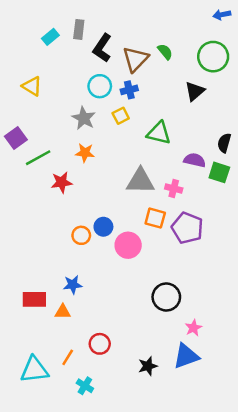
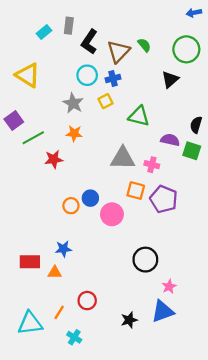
yellow triangle: (32, 86) -> (28, 75), size x1.4

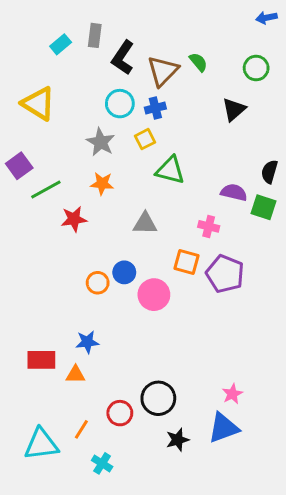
green circle: (186, 49) -> (256, 68), size x0.7
green triangle: (139, 116) -> (170, 170), moved
gray triangle: (123, 158) -> (145, 224), moved, size x0.7
black circle: (145, 260) -> (158, 398), moved

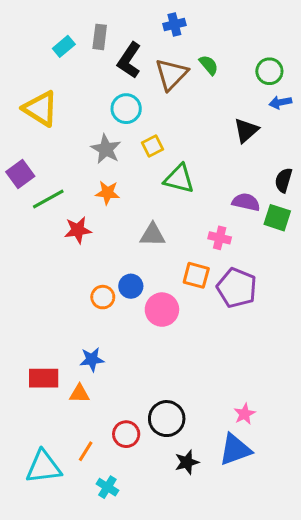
blue arrow: (266, 18) -> (280, 102), moved
blue cross: (155, 108) -> (174, 25), moved
black triangle: (234, 109) -> (246, 130), moved

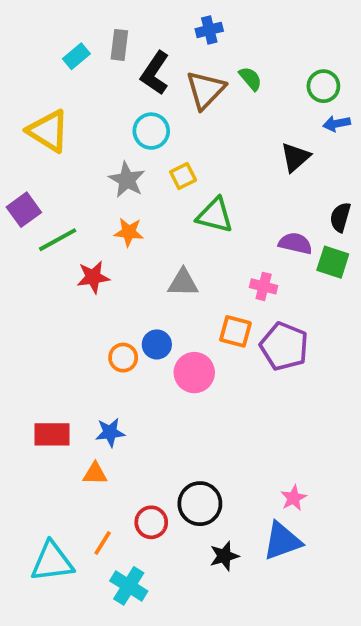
red rectangle: (44, 378) -> (52, 434), moved
cyan cross: (107, 487) -> (129, 586), size x1.4

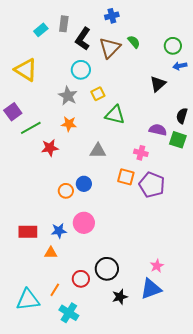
pink circle: (194, 373) -> (84, 223), moved

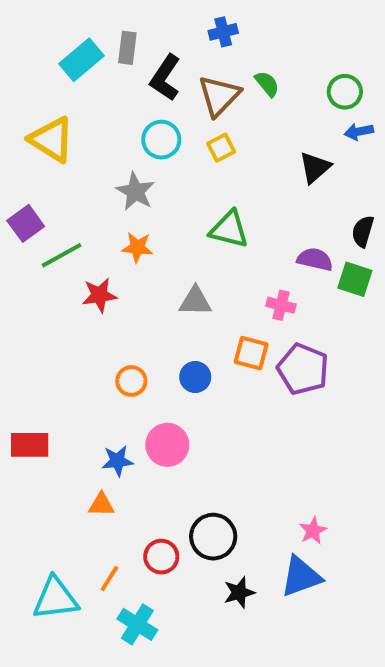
cyan rectangle: (41, 30) -> (81, 60), size x1.5
yellow square: (98, 94) -> (221, 148), moved
blue circle: (84, 184) -> (195, 377), moved
red rectangle: (28, 232) -> (30, 445), moved

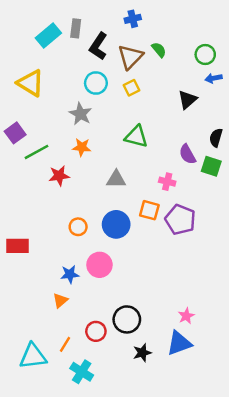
purple semicircle: (315, 259) -> (187, 154), turned -132
blue circle: (195, 377) -> (116, 224), size x1.5
red rectangle: (30, 445) -> (17, 246), moved
orange triangle: (101, 505) -> (60, 300), turned -42

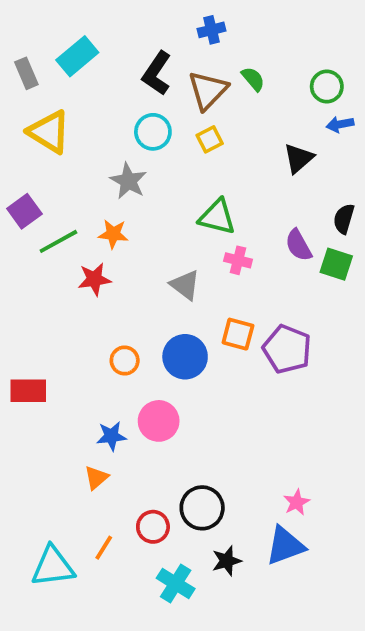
gray rectangle: (76, 28) -> (26, 73), moved, turned -30
orange star: (82, 147) -> (113, 234), moved
gray triangle: (116, 179) -> (185, 285), turned 36
pink cross: (167, 182) -> (238, 260), moved
cyan cross: (82, 372) -> (176, 583), moved

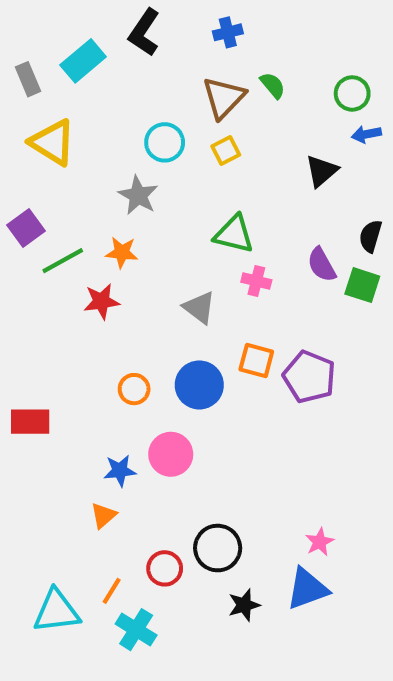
black L-shape: (157, 73) -> (144, 32), moved
cyan cross: (176, 583) -> (136, 630), moved

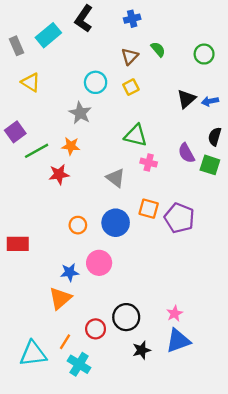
brown triangle: (224, 98) -> (130, 56), size x0.7
blue arrow: (366, 134) -> (210, 101), moved
yellow triangle: (53, 142) -> (31, 82), size x0.7
orange triangle: (103, 515) -> (60, 298), size x1.5
pink star: (320, 542) -> (175, 314), moved

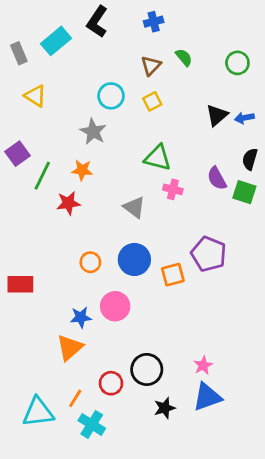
green line: (37, 151) -> (42, 176), turned -35
orange square: (149, 209) -> (173, 275), moved, turned -30

